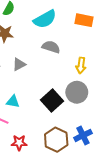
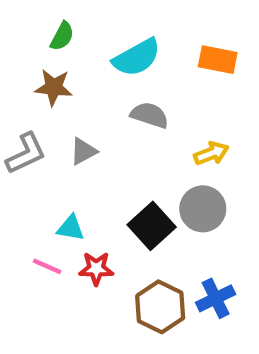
yellow arrow: (81, 65) -> (211, 153), turned -119
red star: (19, 143) -> (96, 269), moved

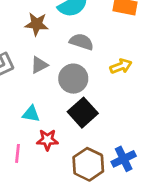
brown star: (54, 87) -> (37, 24), moved
gray circle: (203, 209) -> (73, 79), moved
pink line: (47, 266) -> (17, 153), moved, turned 72

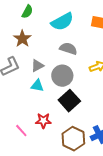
brown star: (37, 24) -> (22, 39), moved, turned 30
cyan triangle: (31, 114) -> (37, 86), moved
pink line: (17, 153) -> (21, 131), turned -48

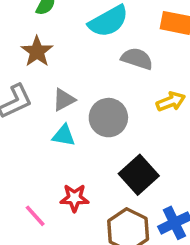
gray semicircle: (68, 49) -> (137, 59), moved
black square: (69, 101) -> (139, 175), moved

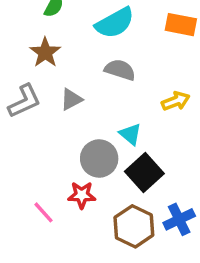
gray semicircle: (137, 59) -> (120, 70), moved
gray circle: (108, 118) -> (99, 159), moved
cyan triangle: (64, 135) -> (130, 134), moved, turned 30

